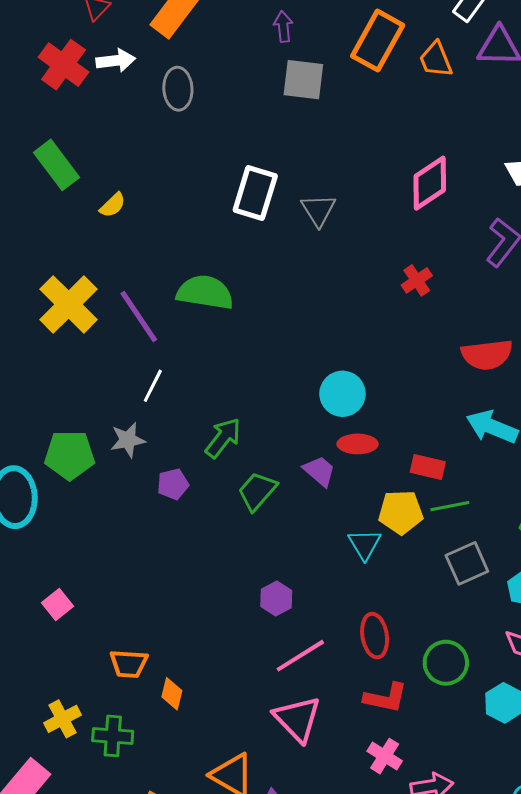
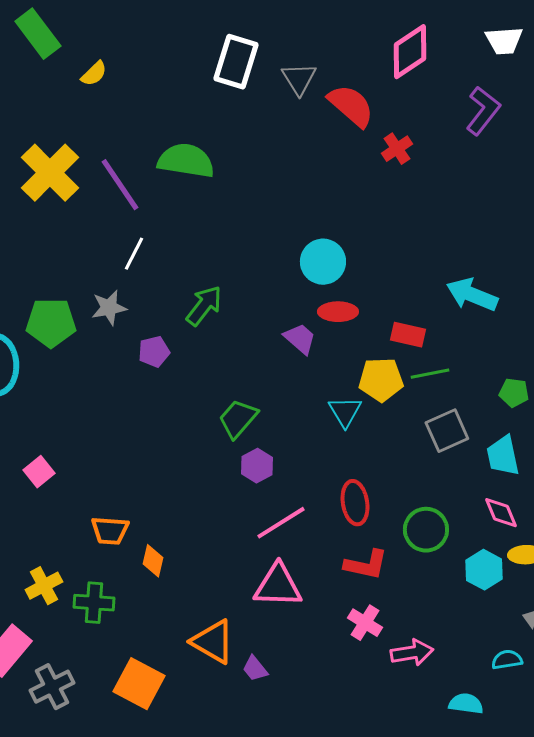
red semicircle: (487, 355) -> (351, 106), moved, turned -132
green trapezoid: (257, 491) -> (238, 419), moved
pink triangle: (297, 719) -> (278, 586), turned -44

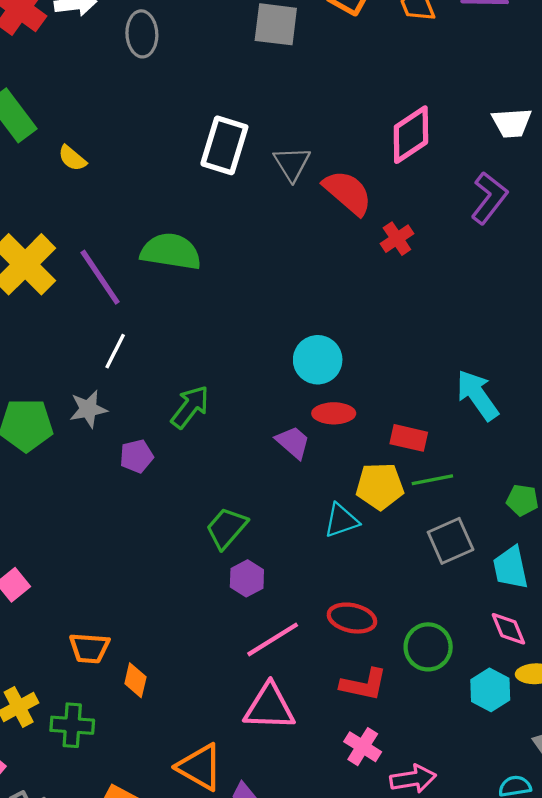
yellow semicircle: (94, 74) -> (72, 158), turned 84
cyan arrow: (472, 295) -> (477, 395), turned 33
cyan triangle: (345, 412) -> (341, 520), turned 42
red ellipse: (355, 503) -> (352, 618), turned -69

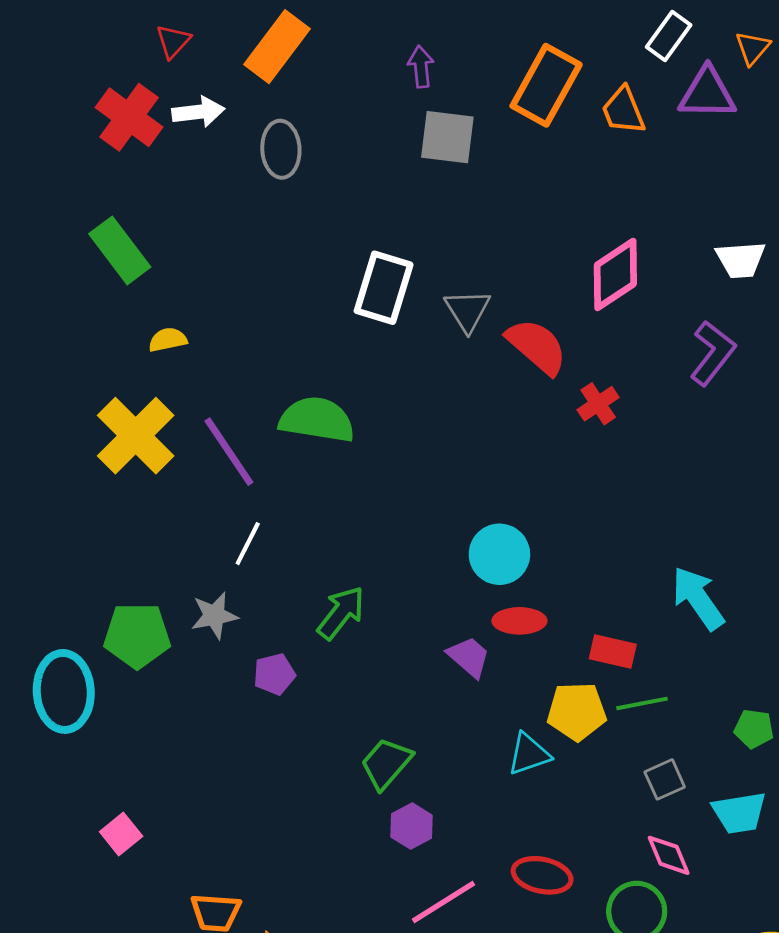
yellow semicircle: (72, 158) -> (168, 340), moved, turned 128
gray square: (451, 541) -> (665, 779), size x0.7
cyan trapezoid: (511, 568) -> (739, 813), turned -87
pink diamond: (508, 629) -> (669, 855), moved

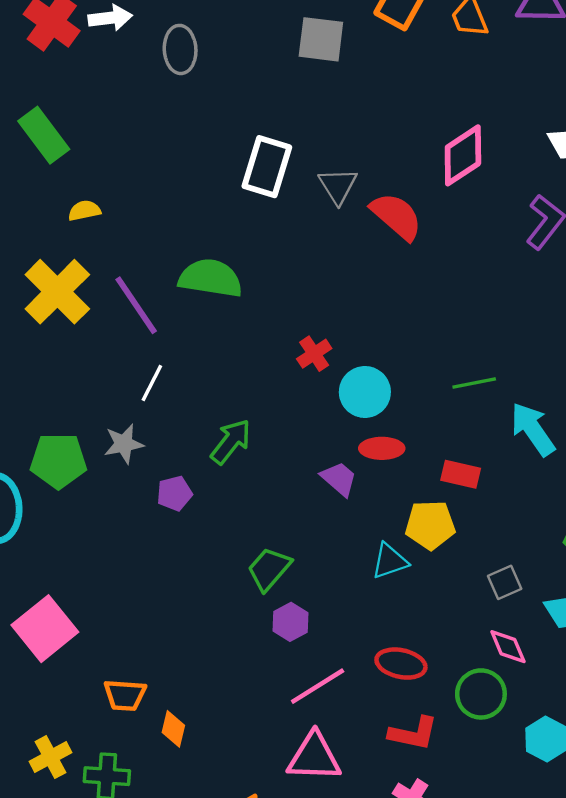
red cross: (598, 404) -> (314, 354), moved
green line: (642, 703) -> (474, 383), moved
pink square: (121, 834) -> (45, 629), size x1.8

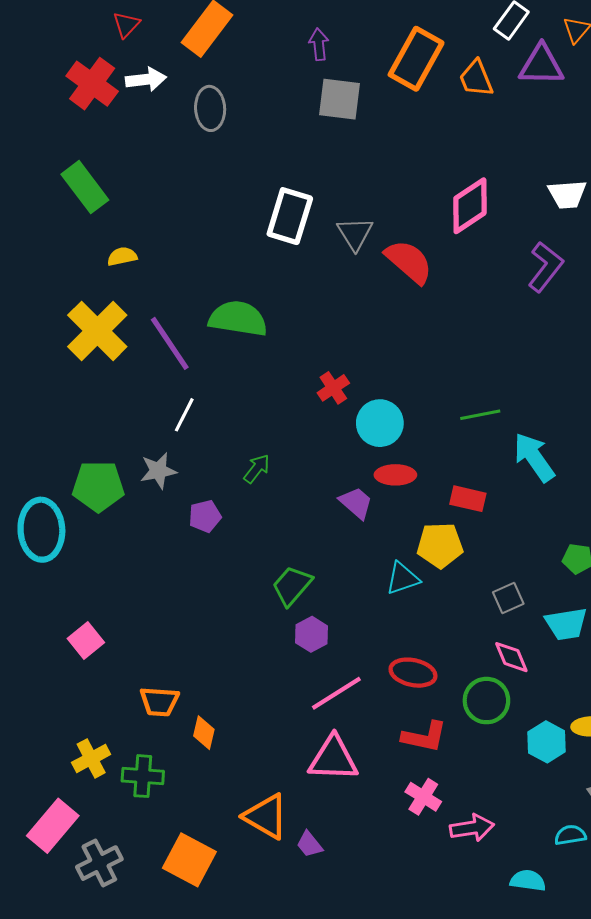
green arrow: (231, 442) -> (257, 469), size x0.7
pink square: (45, 629) -> (86, 640), size x0.6

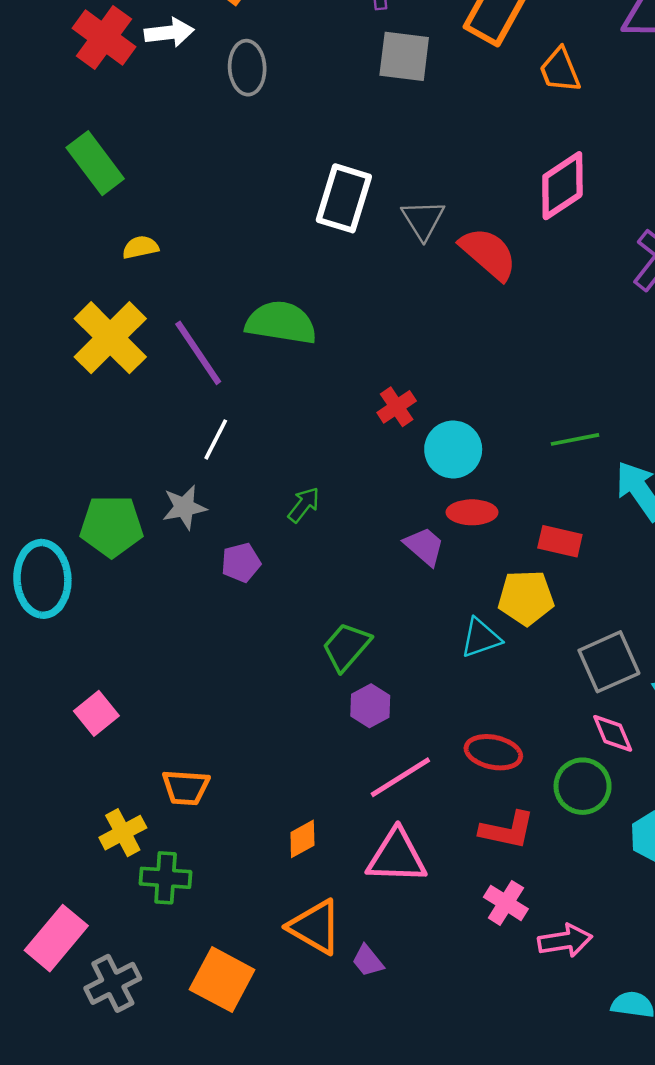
orange trapezoid: (476, 78) -> (560, 70), moved
gray square: (508, 598) -> (609, 662), size x1.6
orange diamond: (204, 733) -> (302, 839), moved, turned 48
yellow cross: (91, 758) -> (123, 833), moved

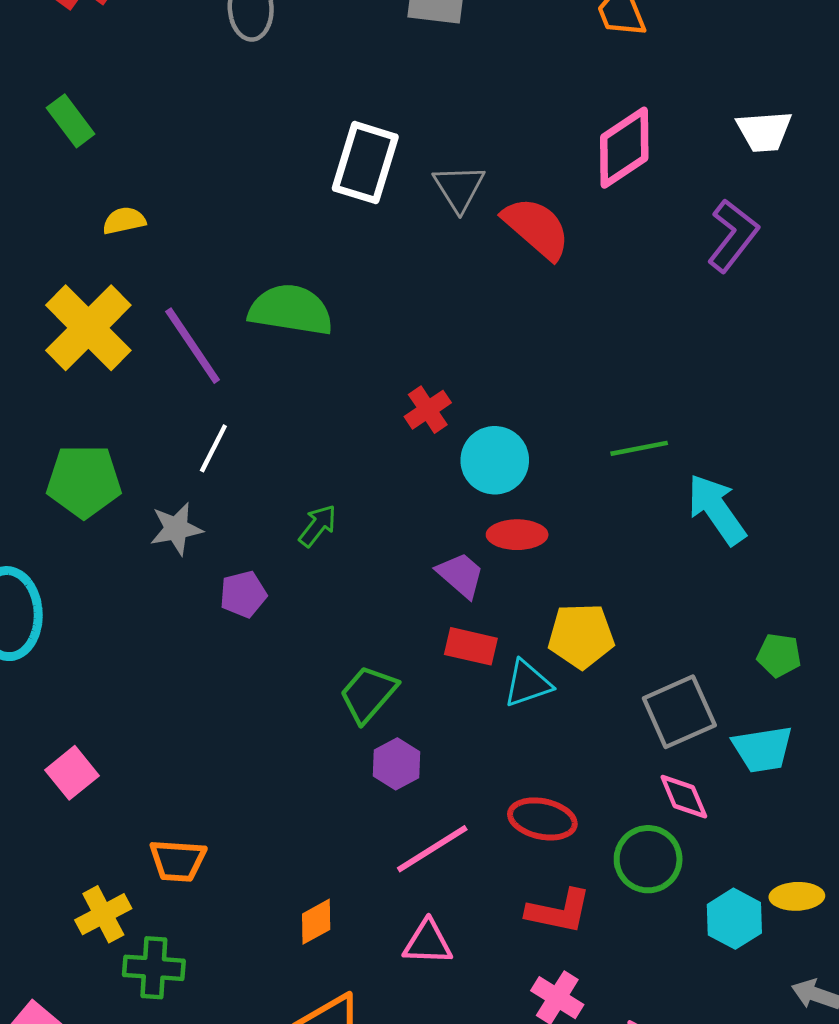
green rectangle: (95, 163) -> (71, 121), size x0.7
green pentagon: (112, 526) -> (84, 481), moved
red rectangle: (560, 541) -> (471, 646), moved
pink triangle: (397, 856) -> (428, 943), size x0.7

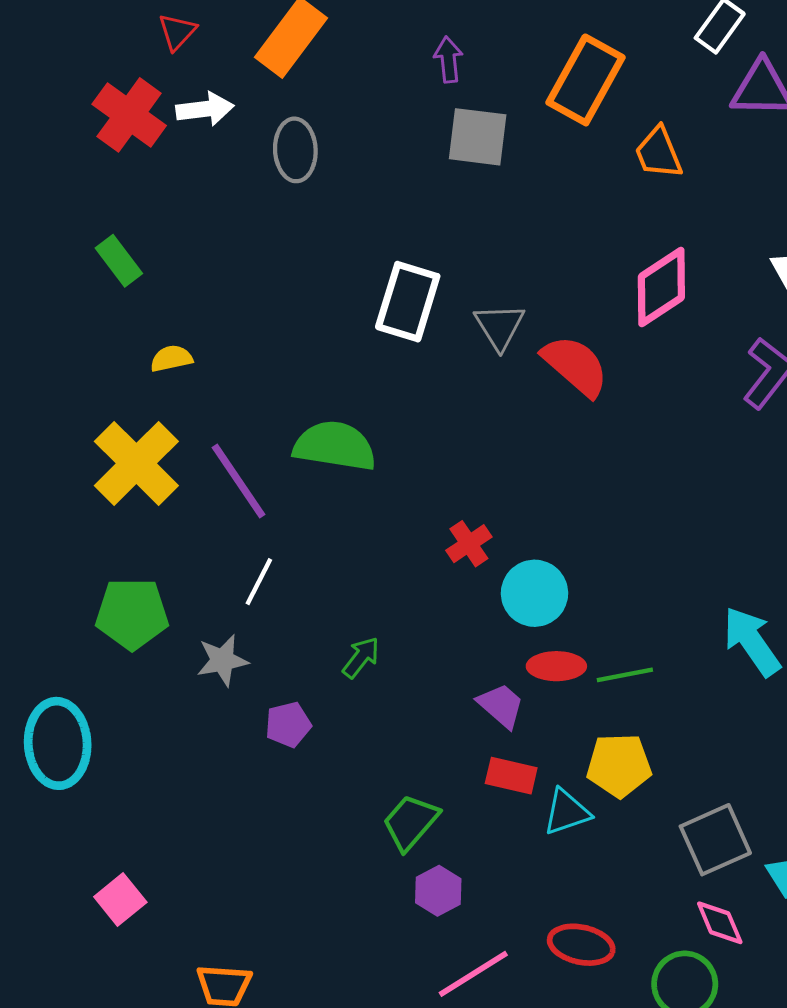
green line: (639, 448) -> (625, 675), moved

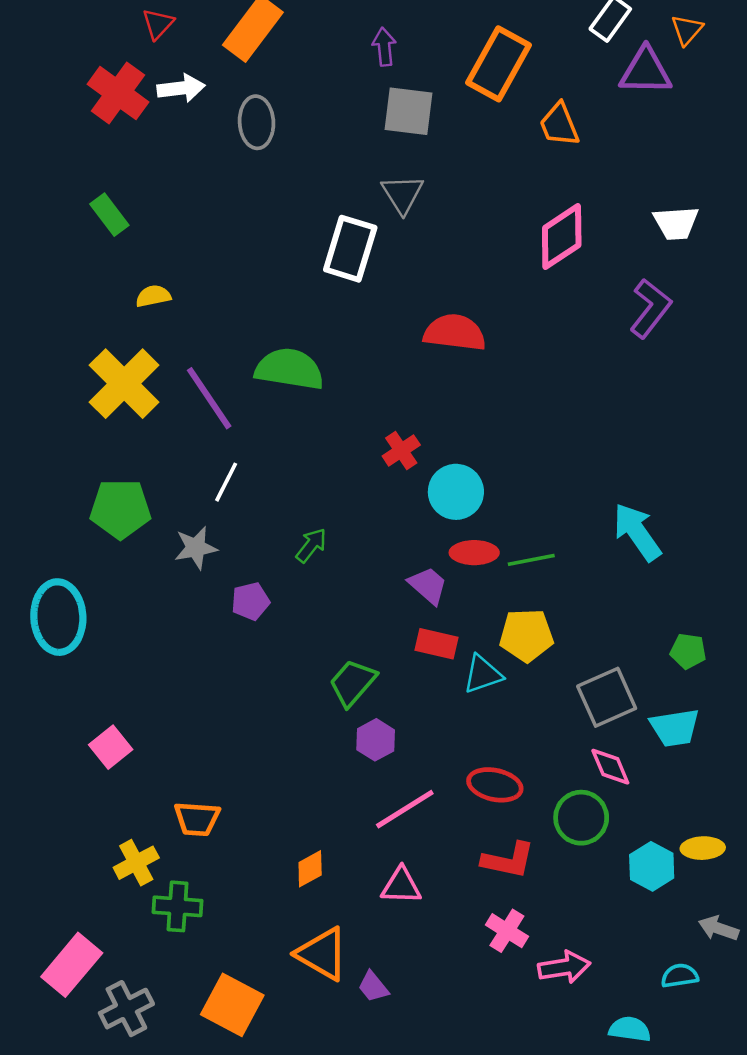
gray triangle: (500, 326) -> (402, 194), moved
red semicircle: (575, 366) -> (455, 333), moved, turned -34

